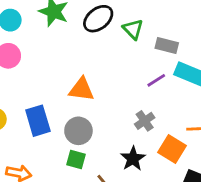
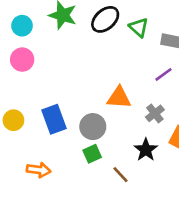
orange triangle: (81, 89) -> (119, 98), moved
green square: (76, 159) -> (92, 154), turned -36

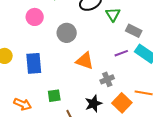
pink circle: (22, 60) -> (35, 17), moved
gray circle: (93, 127) -> (67, 33), moved
orange arrow: (39, 170) -> (23, 104), moved

